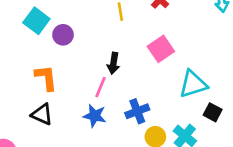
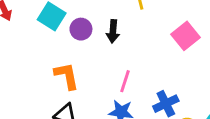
black arrow: (114, 63) -> (113, 31), moved

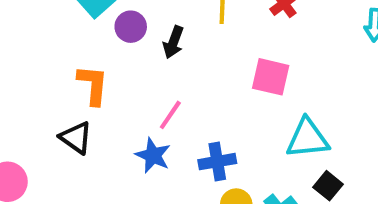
pink square: (185, 36) -> (271, 77), turned 36

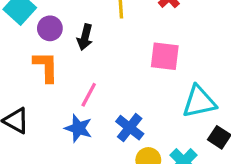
orange L-shape: (93, 85) -> (46, 67), moved
blue cross: (217, 162) -> (130, 128), turned -36

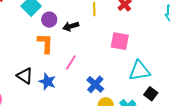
black arrow: (85, 37) -> (71, 26), turned 56
blue star: (78, 128) -> (47, 82), moved

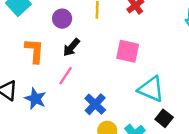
purple circle: (49, 20) -> (62, 19), moved
black arrow: (71, 26) -> (71, 47), moved, turned -35
cyan triangle: (139, 71) -> (151, 89), turned 30

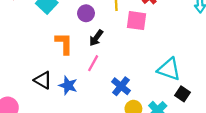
pink square: (128, 51) -> (137, 21), moved

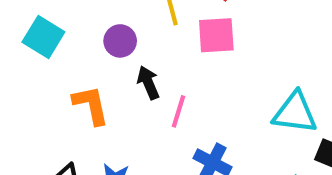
black arrow: (96, 38) -> (148, 83), turned 133
pink line: (93, 63) -> (178, 111), moved

